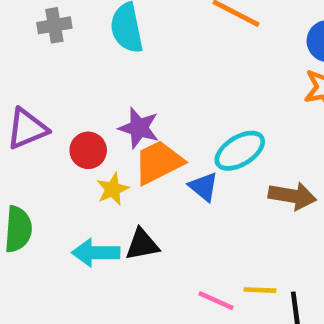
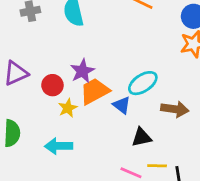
purple star: (139, 128) -> (82, 71), turned 30
black triangle: (142, 244) -> (142, 137), moved

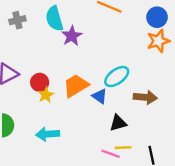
purple star: (82, 71) -> (72, 36), moved
yellow star: (68, 108) -> (46, 95), moved
yellow line: (157, 166) -> (123, 148), moved

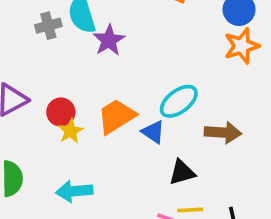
gray cross: (17, 20) -> (48, 26), moved

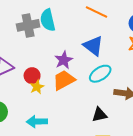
gray cross: (48, 26) -> (28, 25), size x1.5
purple star: (109, 40) -> (64, 60), moved
blue triangle: (153, 132) -> (93, 46), moved, size x1.5

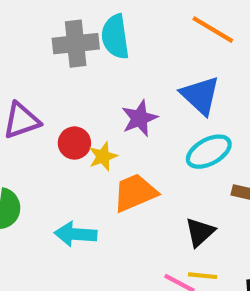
orange trapezoid: (64, 80) -> (135, 193), moved
yellow star: (37, 87) -> (103, 156), moved
black triangle: (99, 115) -> (200, 232), turned -35

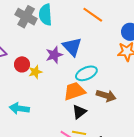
gray cross: (76, 44) -> (26, 17), turned 30
blue triangle: (200, 95) -> (72, 47), moved
orange trapezoid: (135, 193) -> (74, 91), moved

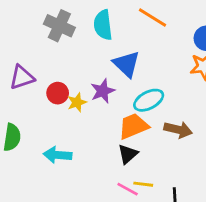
cyan semicircle: (45, 15) -> (103, 25), moved
purple star: (54, 55) -> (103, 91), moved
black triangle: (79, 112) -> (128, 154), moved

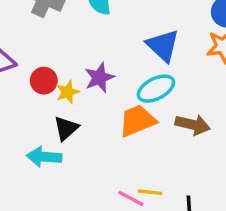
blue triangle: (126, 64) -> (163, 46), moved
black triangle: (128, 154) -> (66, 128), moved

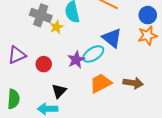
cyan ellipse: (156, 89) -> (93, 54), moved
yellow star: (68, 92) -> (56, 27), moved

